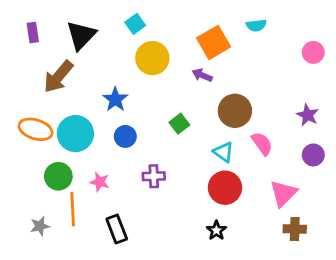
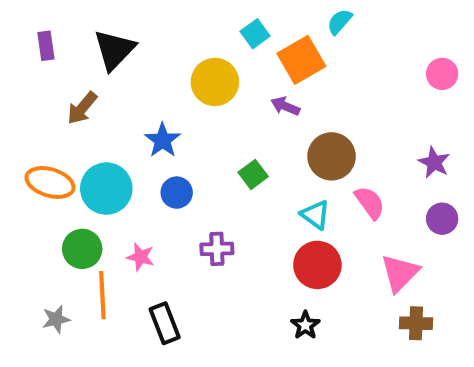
cyan square: (135, 24) -> (255, 34), moved
cyan semicircle: (256, 25) -> (340, 22), moved, turned 138
brown arrow: (58, 77) -> (82, 108), size x0.7

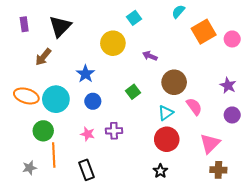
orange square: (301, 60) -> (204, 32), moved
cyan triangle: (315, 215) -> (166, 113), turned 49
pink star: (140, 257) -> (88, 134), moved

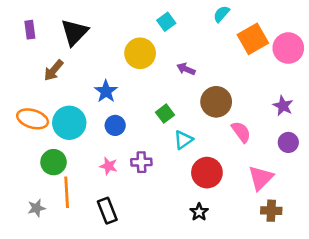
pink circle: (232, 39) -> (288, 48), size x1.5
cyan triangle: (166, 113) -> (183, 140), moved

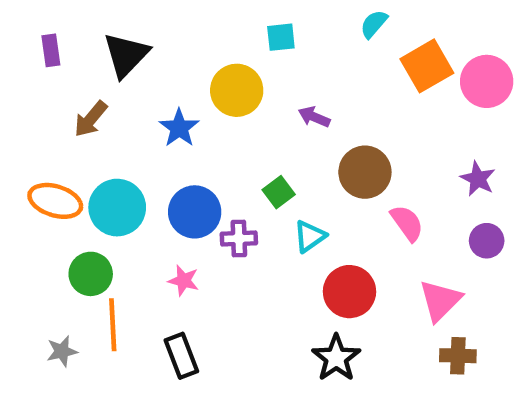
cyan square: (166, 22) -> (281, 37), turned 30
blue star: (106, 91) -> (179, 128), moved
blue circle: (115, 125) -> (195, 212), size x1.5
purple cross: (141, 162) -> (239, 238), moved
black star: (199, 212) -> (336, 358), size x1.5

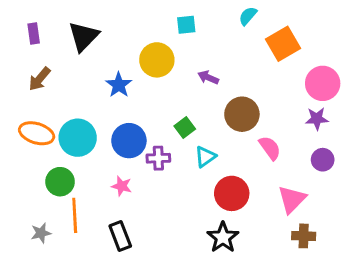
pink circle: (487, 81) -> (323, 83), moved
brown arrow: (91, 119) -> (39, 79), moved
purple star: (478, 179) -> (317, 119), turned -30

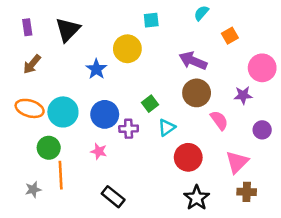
orange square: (283, 44) -> (230, 36), size x0.6
purple arrow: (208, 78) -> (193, 61), moved, size x1.6
purple star: (317, 119) -> (243, 95), moved
black rectangle: (120, 236) -> (113, 197), moved, turned -30
black star: (223, 237) -> (197, 198), moved

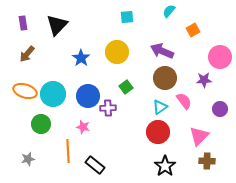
yellow circle: (127, 49) -> (117, 52), moved
cyan triangle: (167, 127) -> (160, 107), moved
orange line: (61, 175) -> (68, 151), moved

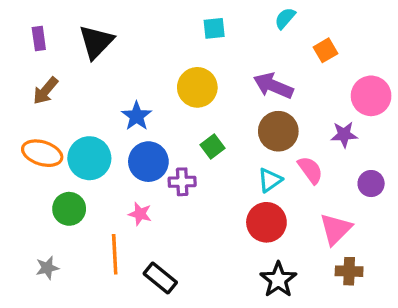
blue star: (81, 58) -> (137, 116), moved

